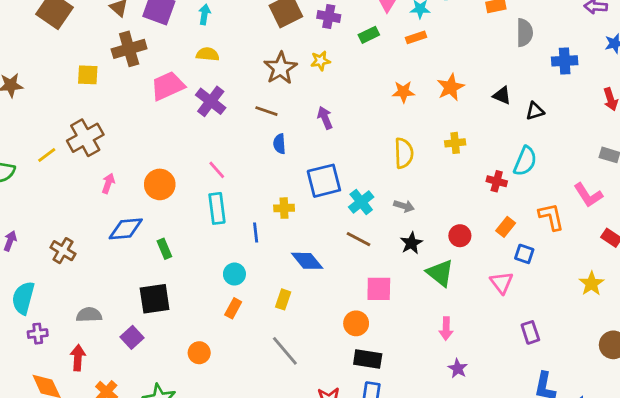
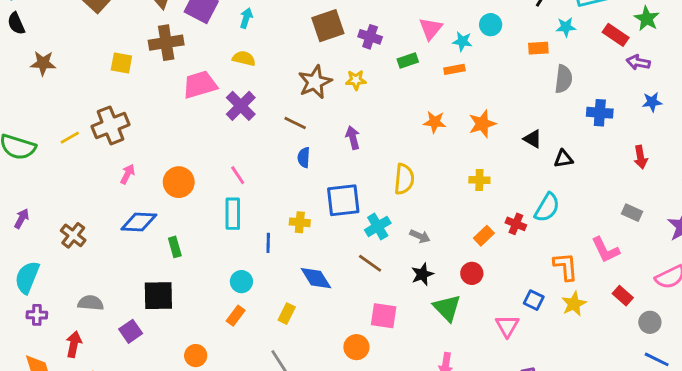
yellow semicircle: (404, 153) -> (404, 179), moved
orange rectangle: (506, 227) -> (484, 236), moved
yellow star: (592, 284) -> (574, 304), moved

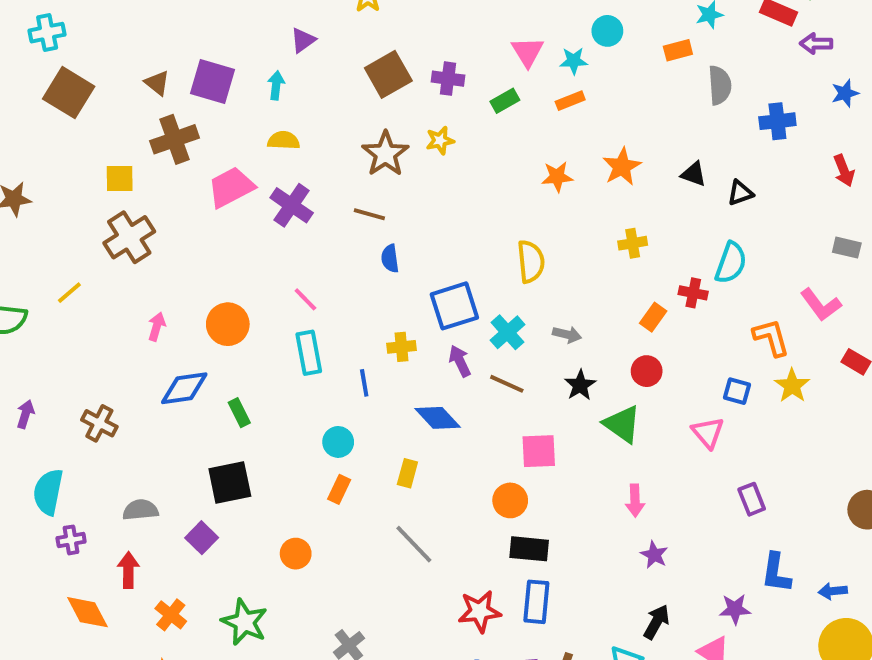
brown cross: (110, 125) -> (129, 237), moved
purple arrow: (353, 138) -> (460, 361), moved

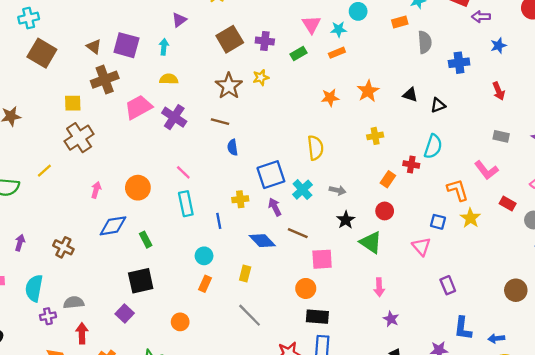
brown line: (507, 384) -> (298, 233), moved
gray semicircle: (140, 510) -> (74, 302), moved

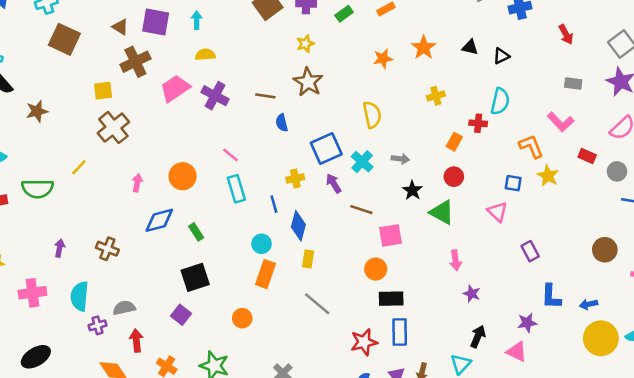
brown star: (229, 86) -> (308, 82), moved
blue diamond: (262, 241) -> (298, 226), moved, turned 64
orange rectangle: (205, 284) -> (266, 274), size x1.5

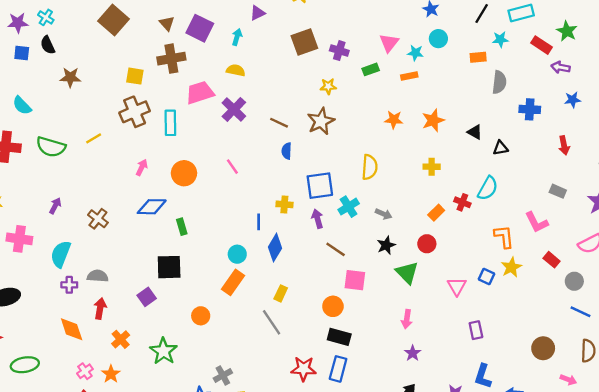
blue square: (513, 183) -> (487, 276), moved
cyan rectangle: (236, 189) -> (170, 123), moved
yellow rectangle: (308, 259) -> (281, 293), moved

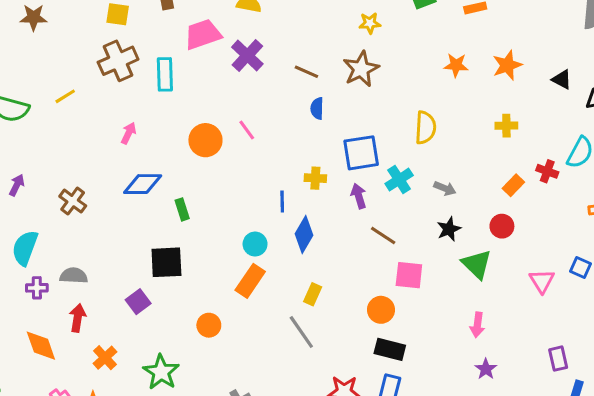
orange circle: (184, 173) -> (205, 140), moved
purple rectangle: (476, 330) -> (558, 359), moved

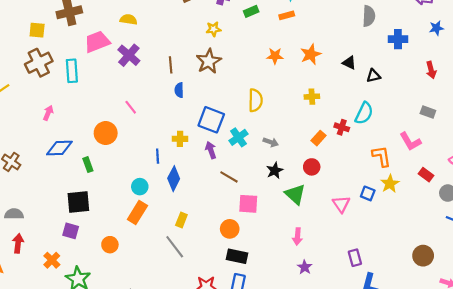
brown line: (306, 72) -> (171, 65), turned 63
orange circle: (205, 140) -> (106, 133), moved
blue square: (361, 153) -> (211, 120), turned 32
purple square: (138, 302) -> (71, 231), moved, turned -35
orange cross: (105, 358) -> (52, 260), moved

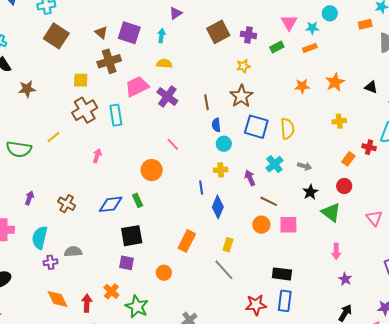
blue square: (211, 120) -> (256, 127), moved
blue diamond: (59, 148) -> (111, 204), moved
cyan circle: (140, 187) -> (224, 144), moved
orange circle: (230, 229) -> (261, 225), moved
red arrow: (18, 243) -> (87, 303), moved

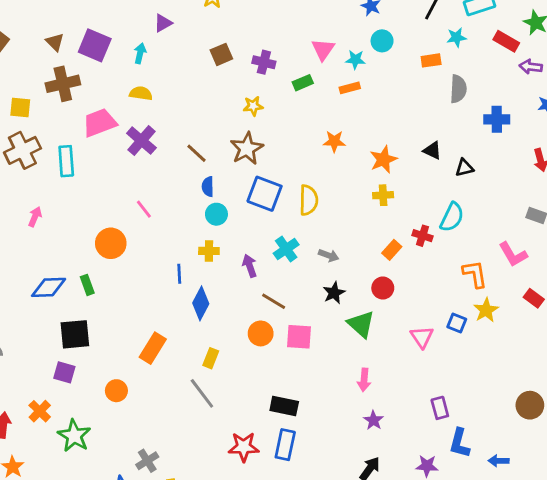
brown square: (218, 32) -> (221, 54), size x0.7
orange star: (335, 82) -> (383, 159), moved
brown line: (206, 102) -> (197, 153), turned -42

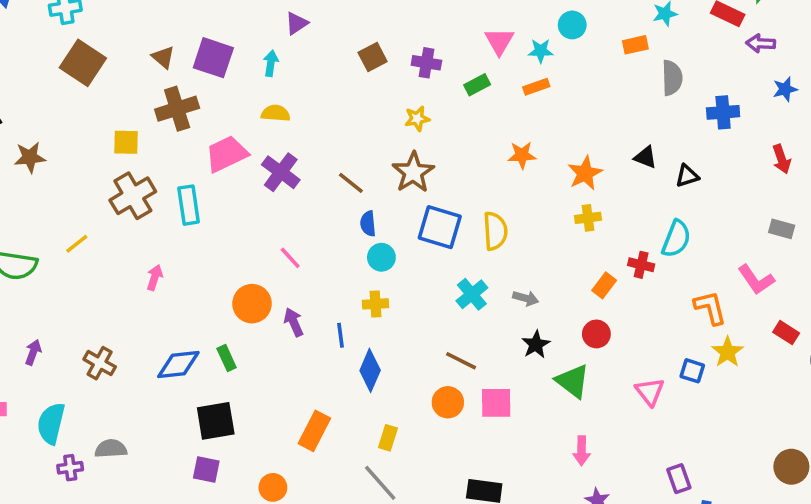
purple arrow: (250, 266) -> (294, 322), moved

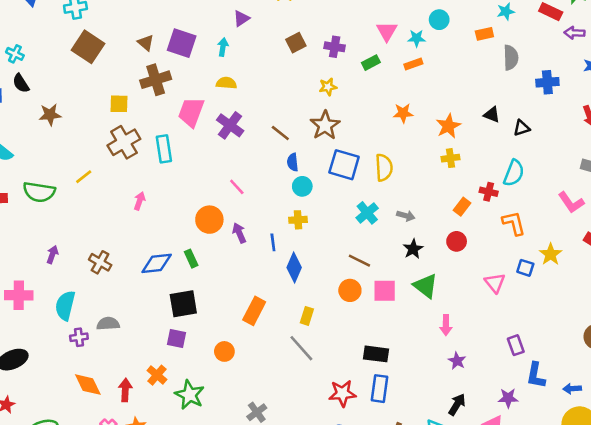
pink trapezoid: (227, 154) -> (191, 112), turned -44
orange L-shape: (710, 308) -> (514, 223), moved
green triangle: (573, 381) -> (426, 286), moved

